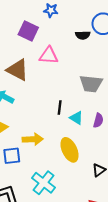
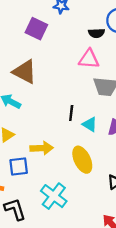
pink triangle: (49, 55) -> (89, 59), moved

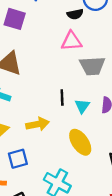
cyan triangle: (90, 124) -> (82, 106), turned 42
yellow arrow: (42, 148) -> (37, 124), moved

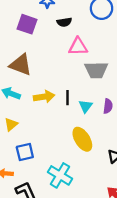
black semicircle: (75, 14) -> (64, 22), moved
yellow arrow: (37, 124) -> (44, 97), moved

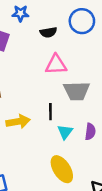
black semicircle: (64, 22) -> (48, 32), moved
black line: (67, 98) -> (50, 112), moved

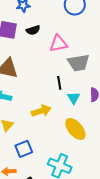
black semicircle: (48, 32) -> (33, 30), moved
yellow arrow: (18, 122) -> (41, 111), moved

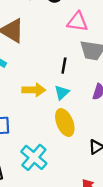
cyan triangle: (74, 98) -> (62, 92), moved

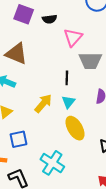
pink triangle: (77, 22) -> (73, 37), turned -48
yellow arrow: (34, 90) -> (43, 103), turned -42

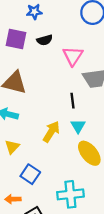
blue square: (18, 139) -> (30, 174), turned -36
cyan cross: (52, 163) -> (70, 194), turned -30

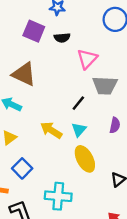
black line: (73, 101) -> (78, 103), turned 35
yellow arrow: (51, 132) -> (51, 130), turned -100

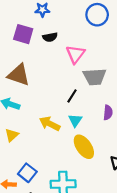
blue square: (22, 168) -> (27, 173), moved

